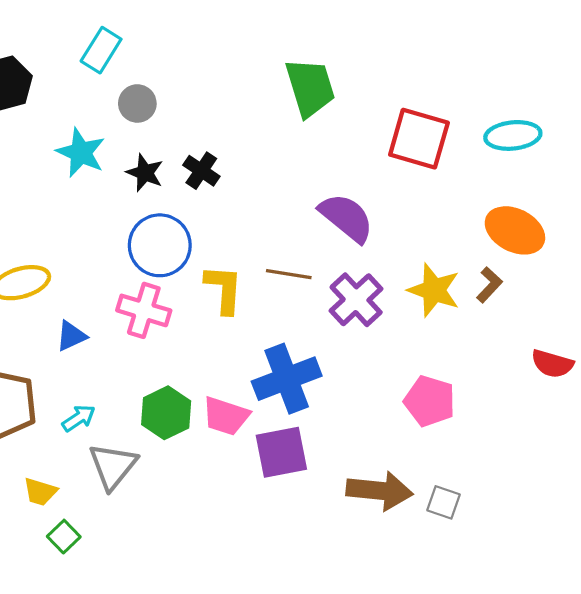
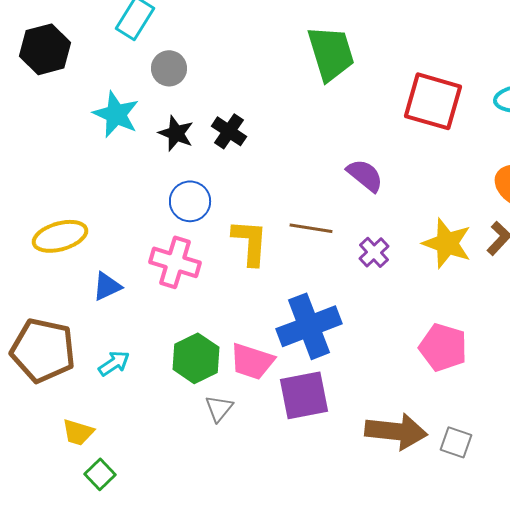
purple semicircle: (346, 218) -> (365, 175), size x0.7
blue circle: (160, 245) -> (190, 201), size x0.7
purple cross: (356, 300) -> (374, 252), size x0.6
gray triangle: (113, 466) -> (219, 408), moved, size x0.6

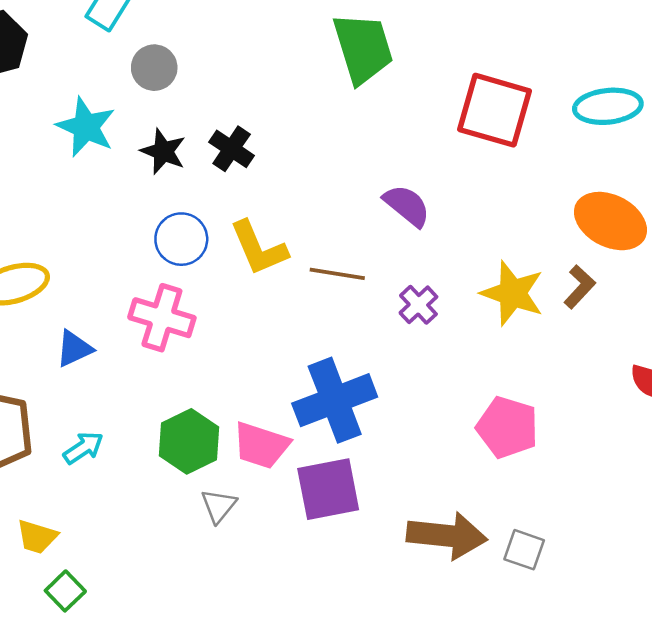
yellow L-shape: (250, 242) -> (259, 248), moved, turned 153

